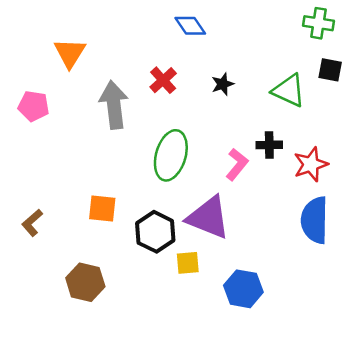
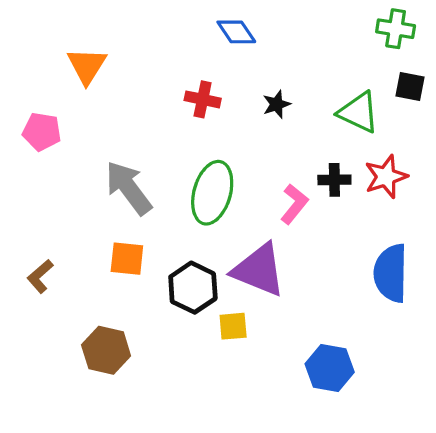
red cross: (163, 80) -> (203, 99), turned -36
gray arrow: (114, 105) -> (129, 188), moved, turned -30
red star: (311, 164) -> (386, 177), moved
blue hexagon: (243, 289) -> (330, 368), moved

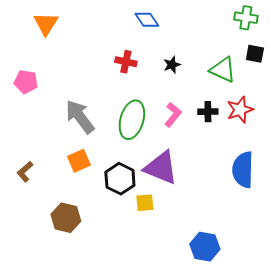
orange triangle: (87, 66) -> (46, 24), moved
pink L-shape: (294, 204) -> (173, 115), moved
orange square: (127, 259) -> (79, 161), turned -30
blue hexagon: (330, 368) -> (205, 247), moved

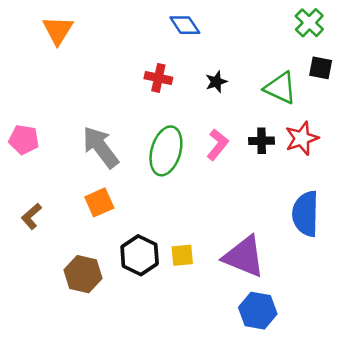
green cross: (246, 18) -> (309, 23), turned 35
pink pentagon: (26, 82) -> (24, 140), moved
purple triangle: (161, 168) -> (244, 257), moved
black hexagon: (120, 179) -> (140, 255), moved

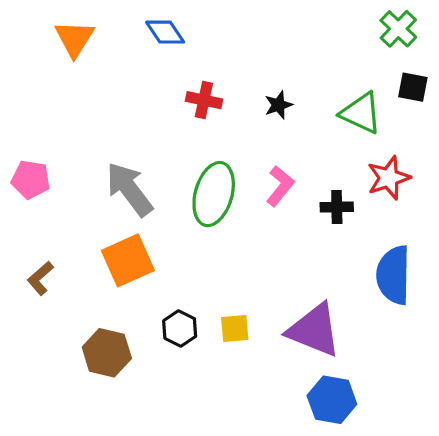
blue diamond: (185, 25) -> (165, 32), moved
black cross: (262, 141) -> (337, 207), moved
orange square: (99, 202) -> (128, 260), size x1.4
black hexagon: (140, 255) -> (180, 328), size x0.7

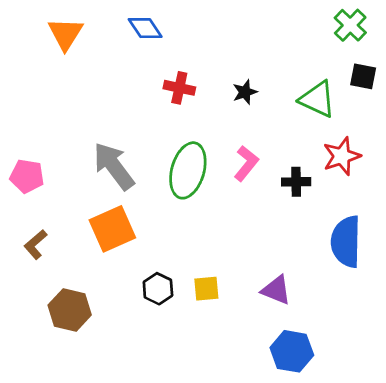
pink pentagon: (31, 179) -> (27, 176), moved
purple triangle: (314, 330) -> (276, 290), size x0.6
brown hexagon: (107, 353) -> (70, 310), moved

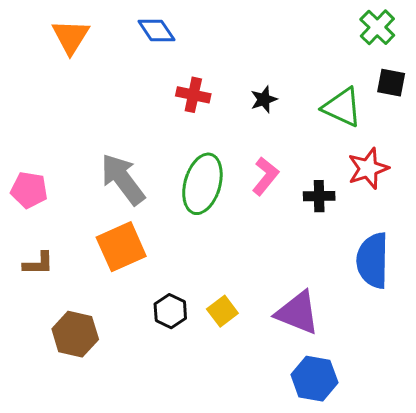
brown L-shape: (35, 244) -> (38, 264), turned -140
yellow square: (206, 289) -> (222, 311), turned -32
purple triangle: (276, 290) -> (298, 313), size x1.4

